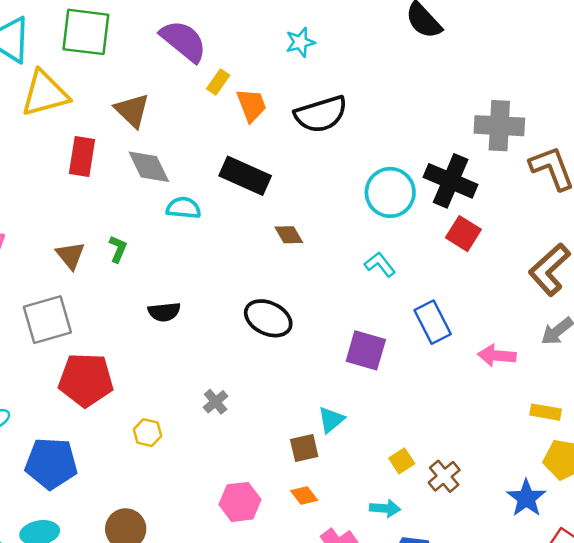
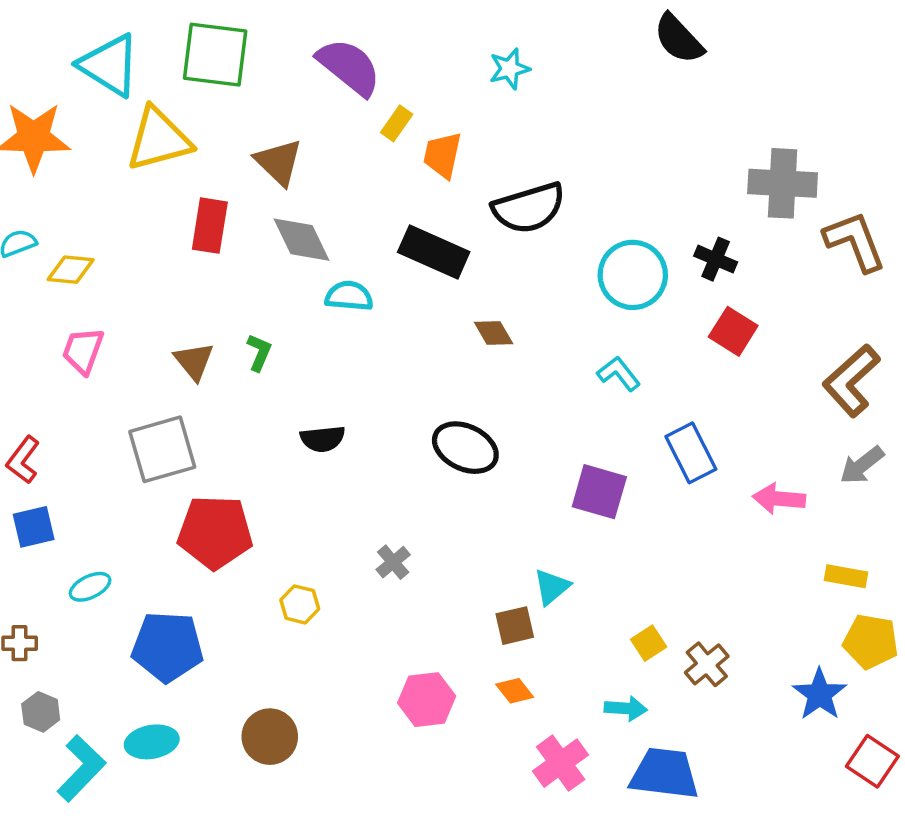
orange trapezoid: (252, 105) -> (442, 155), turned -147
black semicircle: (321, 114) -> (529, 208), moved
black cross: (451, 181) -> (716, 259), size x0.6

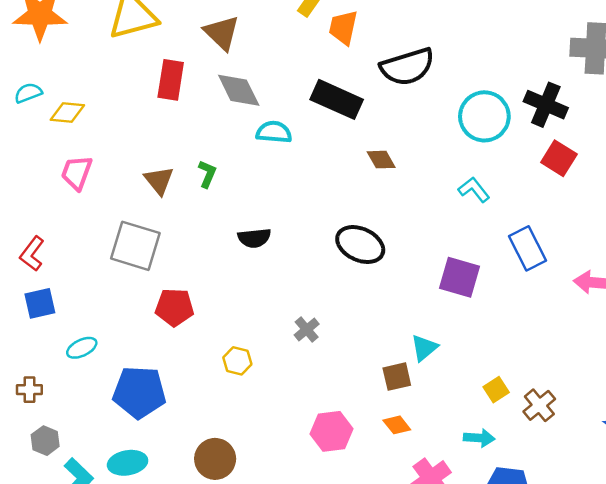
black cross: (716, 259) -> (546, 105), size x1.4
gray square: (162, 449) -> (135, 246), turned 33
red pentagon: (215, 532) -> (175, 307), size x0.7

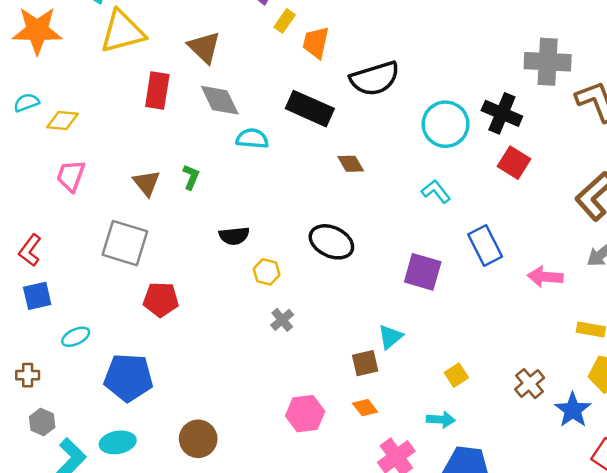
yellow hexagon: (237, 361) -> (267, 272), moved
brown cross: (539, 405) -> (530, 384), moved

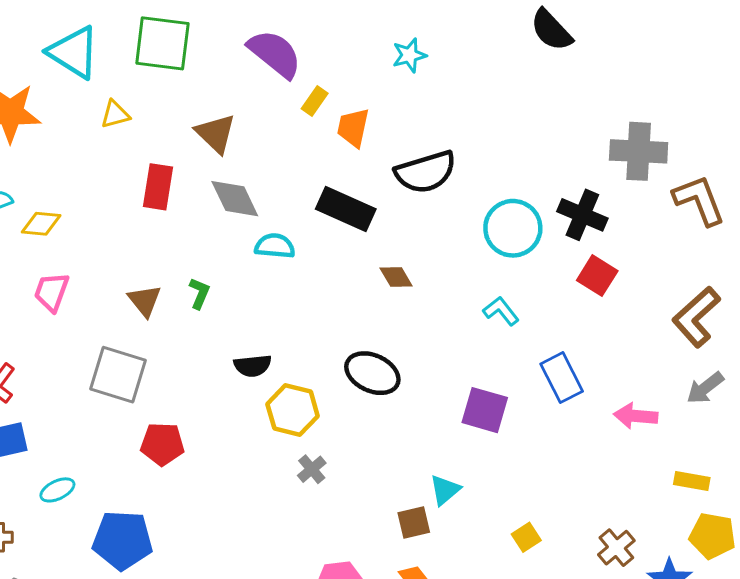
yellow triangle: (122, 32) -> (115, 114), size x0.5
yellow hexagon: (267, 272) -> (293, 410), size x1.6

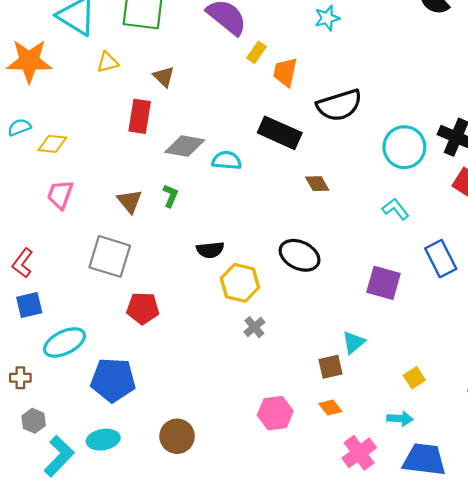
brown triangle: (216, 134) -> (164, 77), moved, size x0.7
gray diamond: (235, 199) -> (185, 146), moved, turned -54
cyan ellipse: (57, 490) -> (65, 342), size x1.6

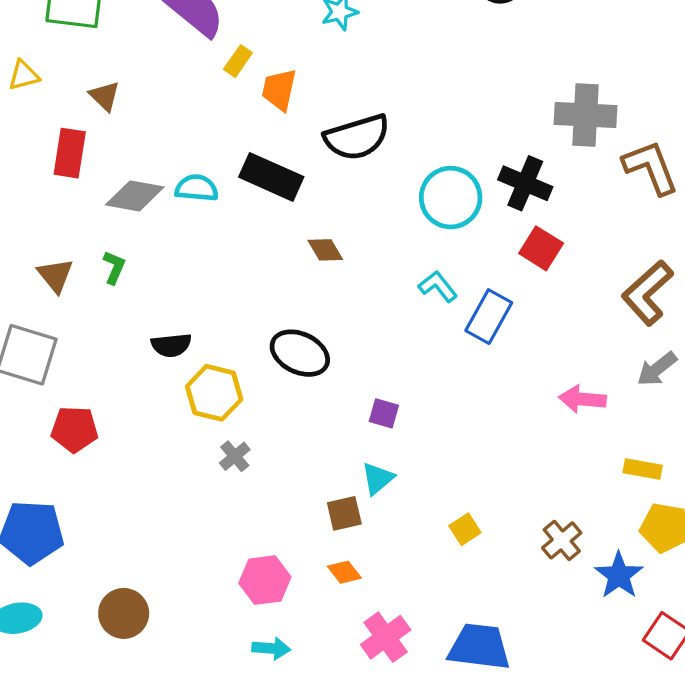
cyan semicircle: (227, 160) -> (197, 188), moved
blue rectangle: (441, 259) -> (489, 317), moved, turned 56
purple square: (383, 283) -> (384, 413), moved, size x0.6
cyan arrow: (400, 419) -> (271, 648), moved

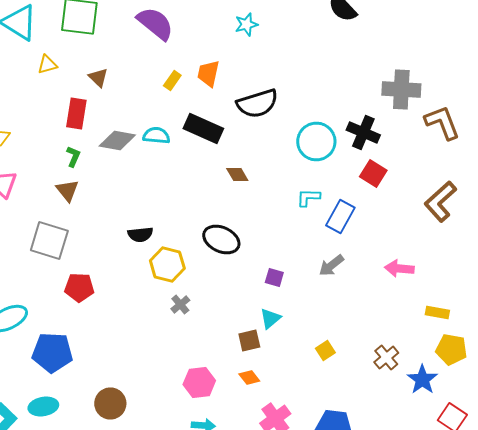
yellow rectangle: (238, 61) -> (172, 80), moved
green L-shape: (114, 267) -> (73, 156), moved
cyan L-shape: (438, 286) -> (308, 198), turned -50
gray arrow: (657, 369) -> (331, 266), moved

